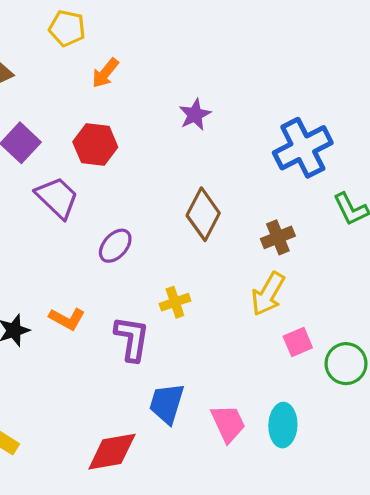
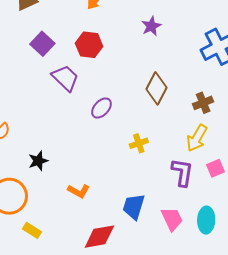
orange L-shape: (67, 319) -> (79, 191), moved
purple L-shape: (132, 339) -> (182, 172), moved

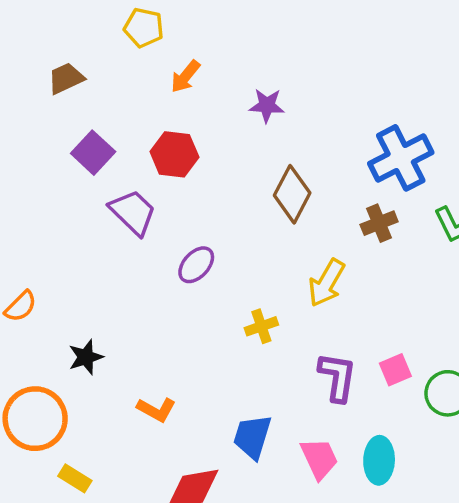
purple star: (151, 26) -> (267, 105), moved, turned 30
brown diamond: (156, 88) -> (292, 194), moved
brown cross: (203, 103) -> (379, 223), moved
yellow arrow: (197, 138) -> (327, 283), moved

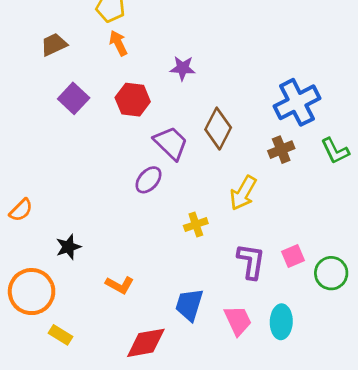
orange arrow: (185, 77) -> (118, 43), moved, turned 115
purple star: (267, 105) -> (183, 68), moved
purple trapezoid: (133, 212) -> (171, 143), moved

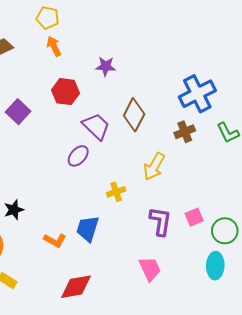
purple square: (74, 98) -> (18, 112), moved
blue trapezoid: (189, 305) -> (88, 229), moved
cyan ellipse: (281, 322) -> (215, 266), moved

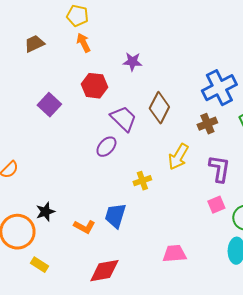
black star: (14, 210) -> (45, 212), moved
purple L-shape: (160, 221) -> (219, 169), moved
pink trapezoid: (150, 269) -> (174, 254), turned -70

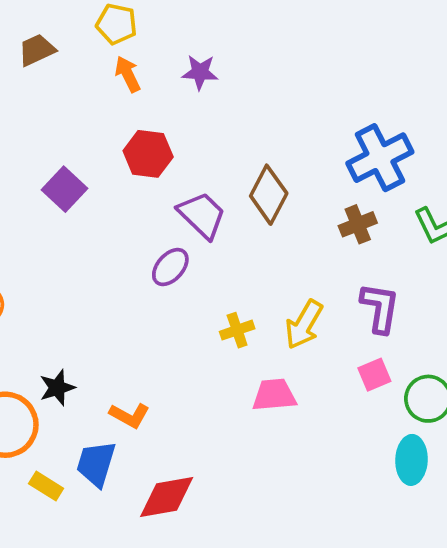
brown trapezoid: (34, 44) -> (37, 50), moved
purple star: (132, 62) -> (200, 72), moved
yellow arrow: (178, 157) -> (304, 325), moved
blue trapezoid: (115, 216) -> (96, 464), moved
pink trapezoid: (174, 254) -> (274, 395), moved

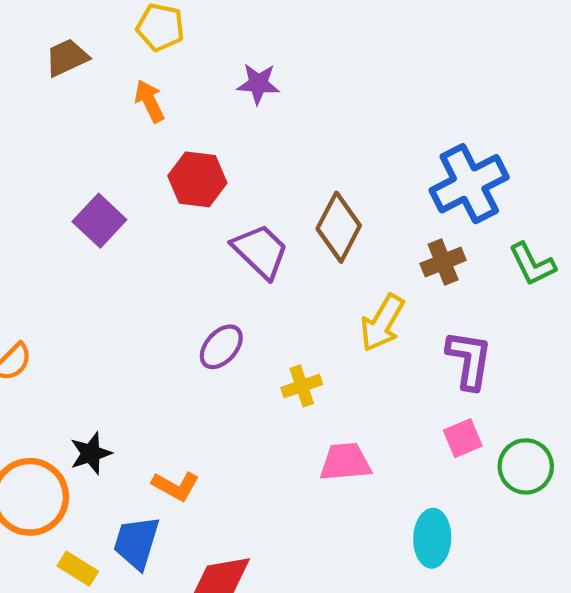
orange arrow: (128, 74) -> (150, 101), moved
purple ellipse: (170, 267) -> (221, 347), moved
yellow arrow: (304, 325) -> (382, 323), moved
cyan ellipse: (411, 460) -> (432, 538), moved

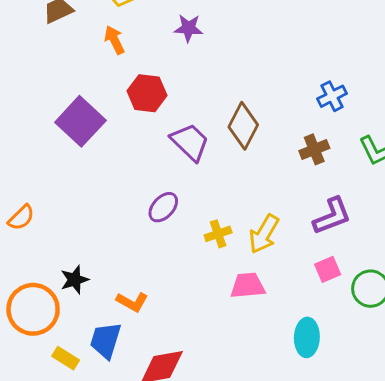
blue cross: (469, 184) -> (332, 96), size x0.6
purple square: (99, 221) -> (80, 121), size x1.4
yellow arrow: (382, 323) -> (264, 234), moved
purple L-shape: (469, 360) -> (332, 216), turned 60

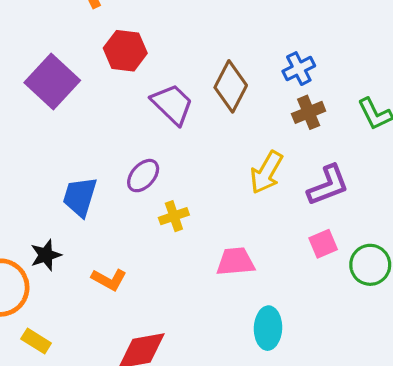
blue cross: (332, 96) -> (299, 69), moved
yellow cross: (218, 234) -> (174, 216), moved
yellow arrow: (264, 234) -> (266, 172), moved
cyan ellipse: (307, 337) -> (268, 328), moved
blue trapezoid: (106, 340) -> (80, 197), moved

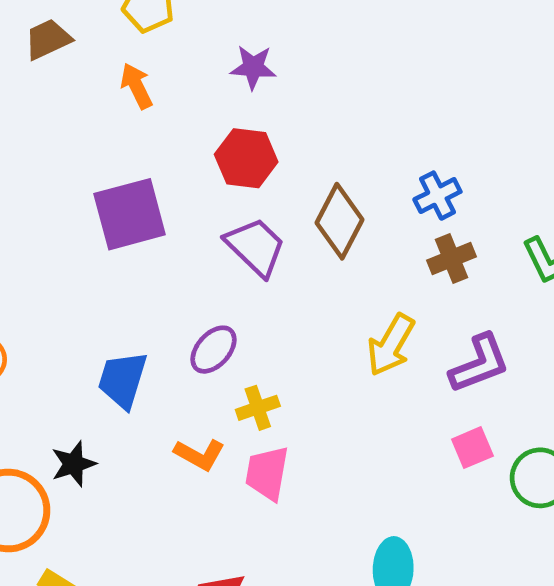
red hexagon: (125, 51) -> (246, 158), moved
purple square: (52, 81) -> (130, 214), moved, turned 32
pink trapezoid: (236, 262) -> (267, 473), moved, turned -75
orange L-shape: (109, 279) -> (199, 455), moved

